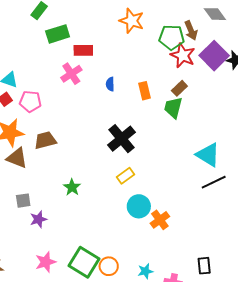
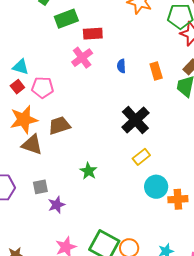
orange cross: (160, 220) -> (178, 199), turned 36

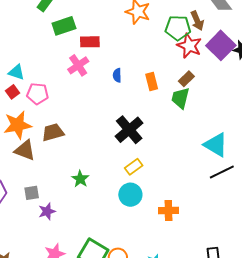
cyan circle: (156, 187) -> (130, 195), moved

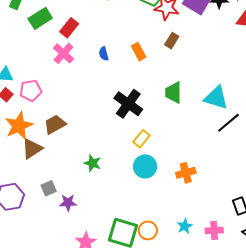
red rectangle: (90, 42) -> (69, 28), turned -36
green trapezoid: (180, 98) -> (173, 93), moved
brown triangle: (25, 150) -> (32, 149), turned -40
purple star: (47, 211) -> (68, 203), turned 30

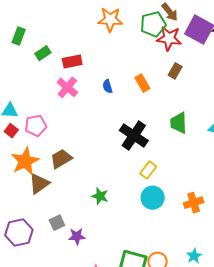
green rectangle: (40, 18) -> (43, 53), size x0.7
red rectangle: (69, 28) -> (72, 62), turned 42

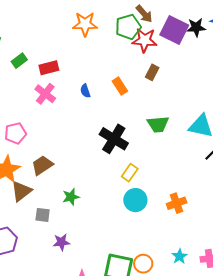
green trapezoid: (179, 123) -> (158, 124), turned -90
green star: (100, 196) -> (71, 197), moved, turned -30
gray square: (57, 223) -> (43, 215), moved, turned 35

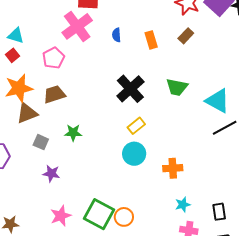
pink cross: (45, 94) -> (77, 26), size x1.4
pink pentagon: (15, 133) -> (53, 58), moved, turned -30
cyan star: (180, 256) -> (183, 205), moved

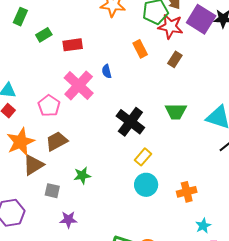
pink cross: (77, 26) -> (79, 85), moved
orange rectangle: (151, 40) -> (140, 49), moved

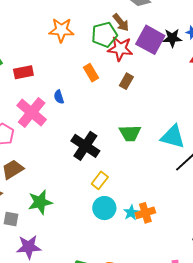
green star: (82, 175) -> (40, 202), size x1.4
purple star: (68, 220) -> (29, 247), size x1.4
cyan star: (203, 226) -> (131, 213), moved

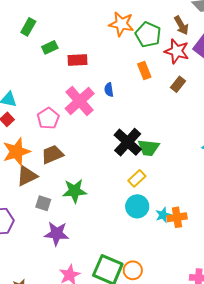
green pentagon: (104, 35) -> (148, 35), moved, turned 30
green trapezoid: (130, 133) -> (149, 148), moved

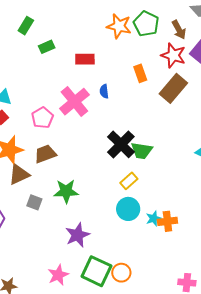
green pentagon: (148, 35) -> (146, 24), moved
red rectangle: (78, 60) -> (85, 59), moved
brown rectangle: (178, 84) -> (173, 88), size x1.8
purple star: (57, 234) -> (78, 235), moved, turned -30

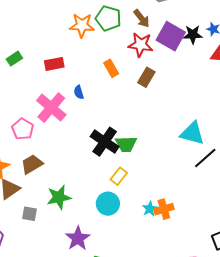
brown rectangle: (173, 88) -> (146, 77), size x0.7
cyan circle: (128, 209) -> (108, 204), moved

